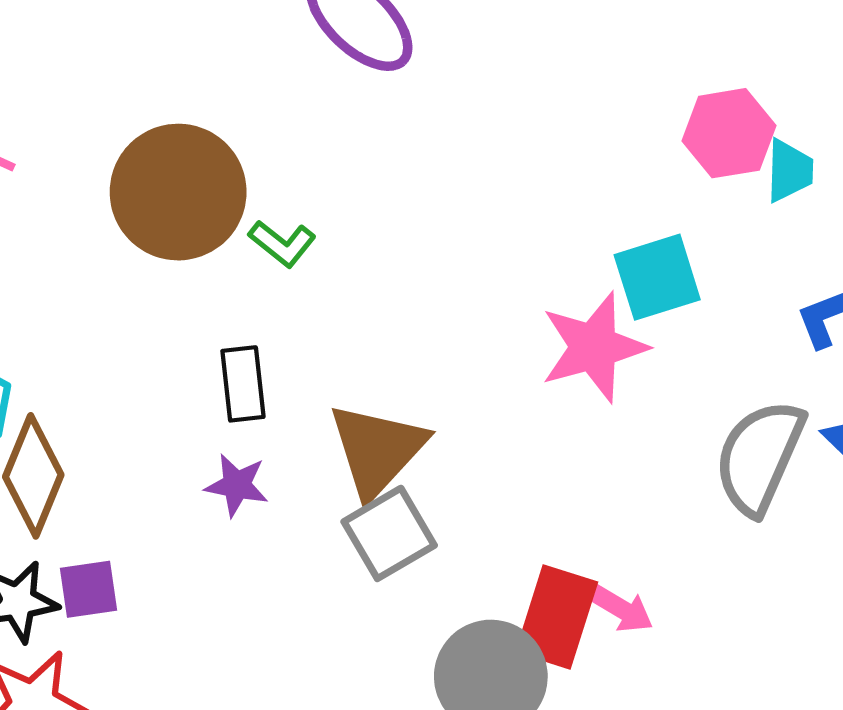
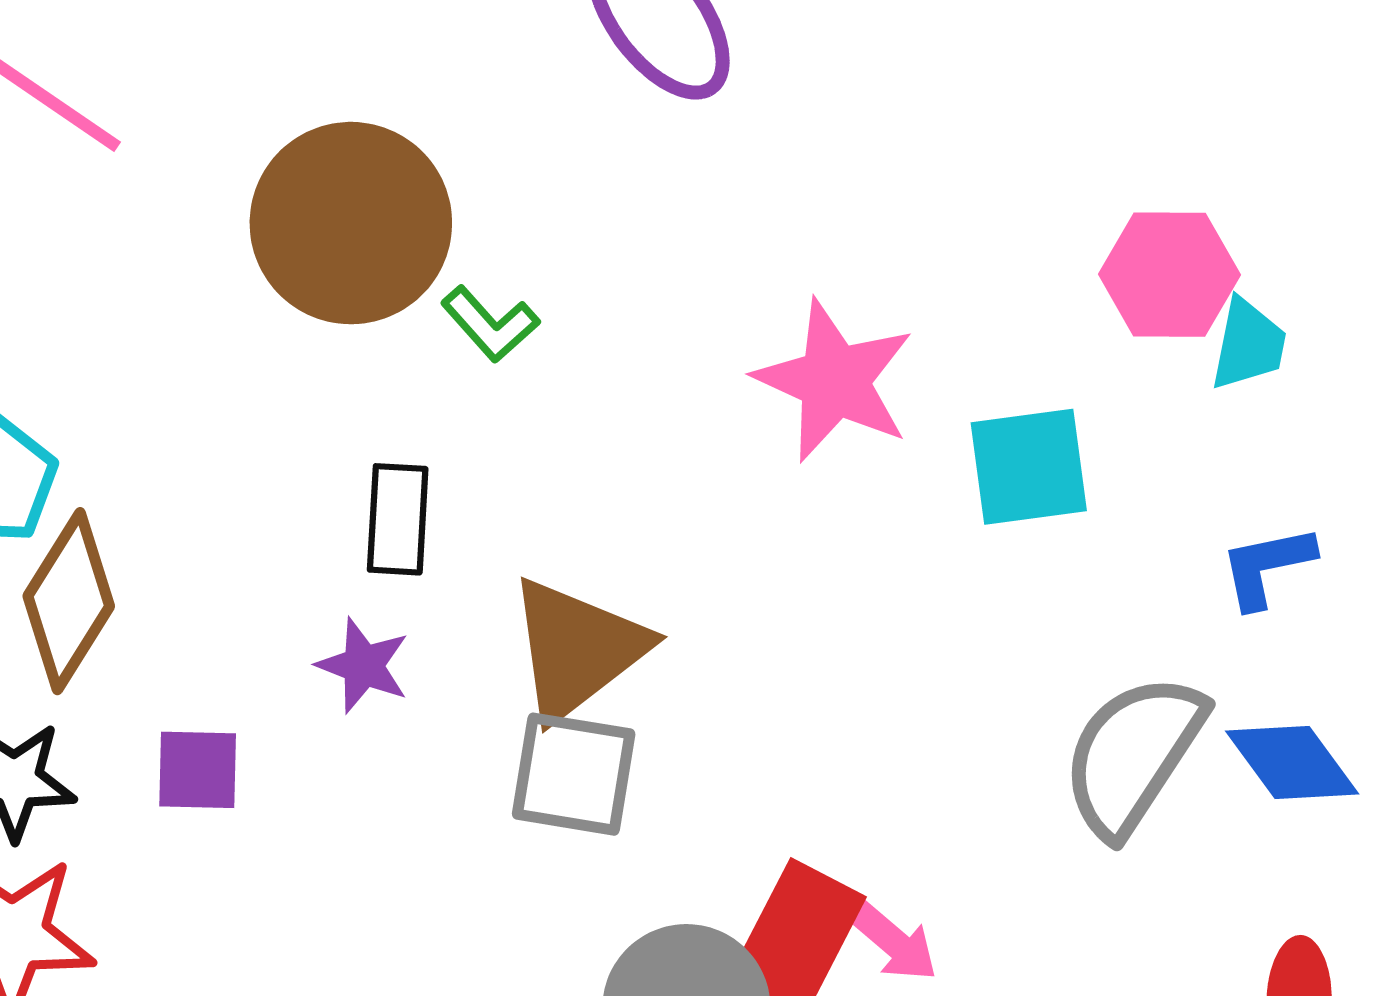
pink star: (594, 347) -> (834, 381), moved, turned 30
gray square: (389, 533) -> (574, 774), turned 30
purple square: (89, 589) -> (198, 770), moved

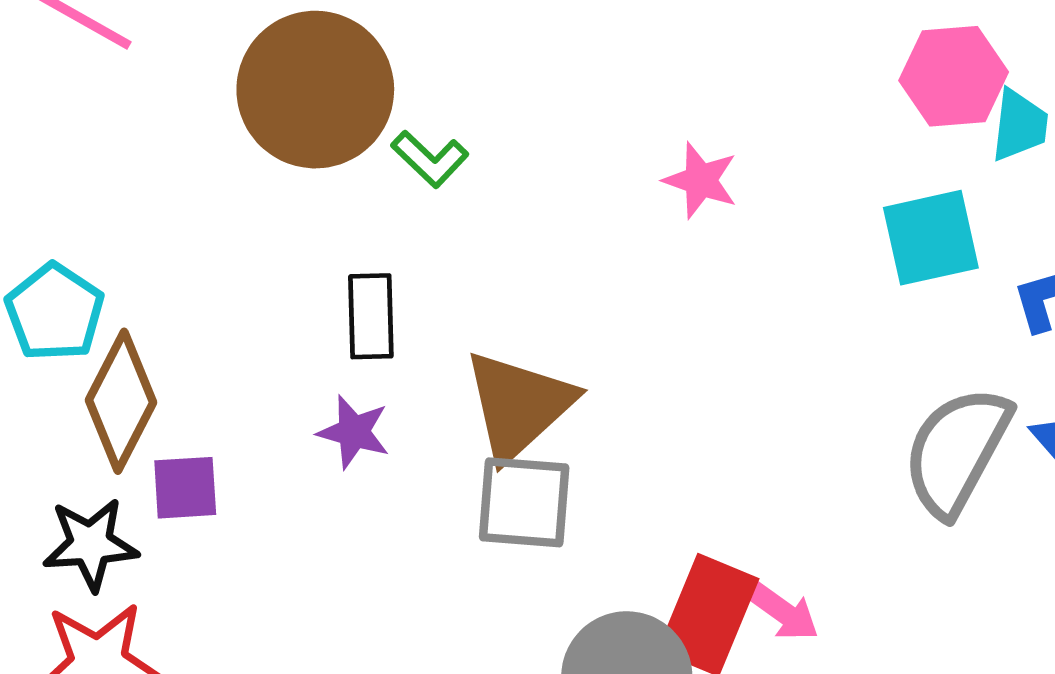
pink star: (834, 381) -> (701, 180), size x0.6
cyan square: (1029, 467) -> (931, 238), moved
purple square: (198, 770) -> (185, 488), moved

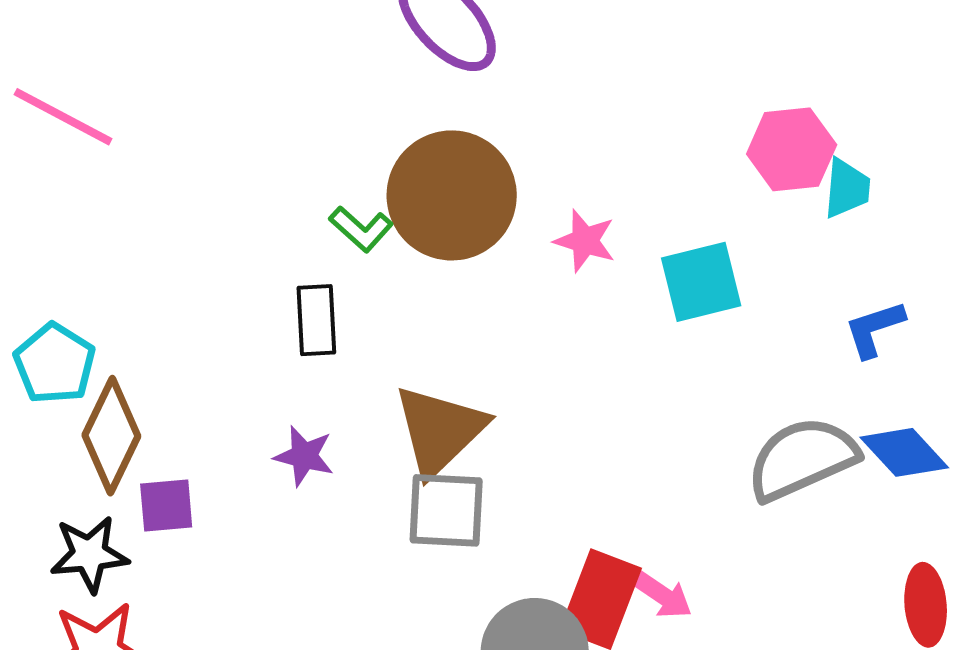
brown circle: (315, 90) -> (452, 195), moved
cyan square: (931, 238) -> (701, 282), moved
black rectangle: (371, 316) -> (316, 320), moved
gray semicircle: (957, 451) -> (802, 459), turned 39

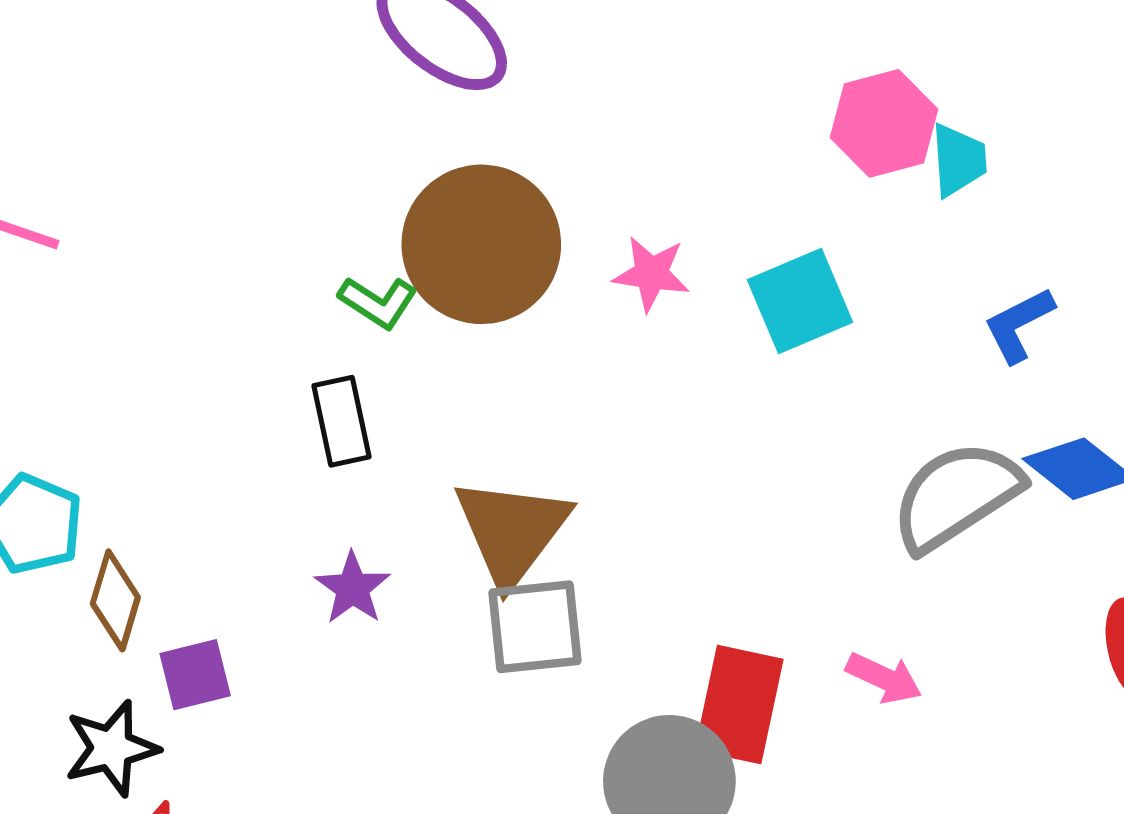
brown diamond: (111, 436) -> (115, 600), size x0.7
purple star: (304, 456) -> (353, 588), turned 30
pink arrow: (663, 595) -> (884, 678), moved

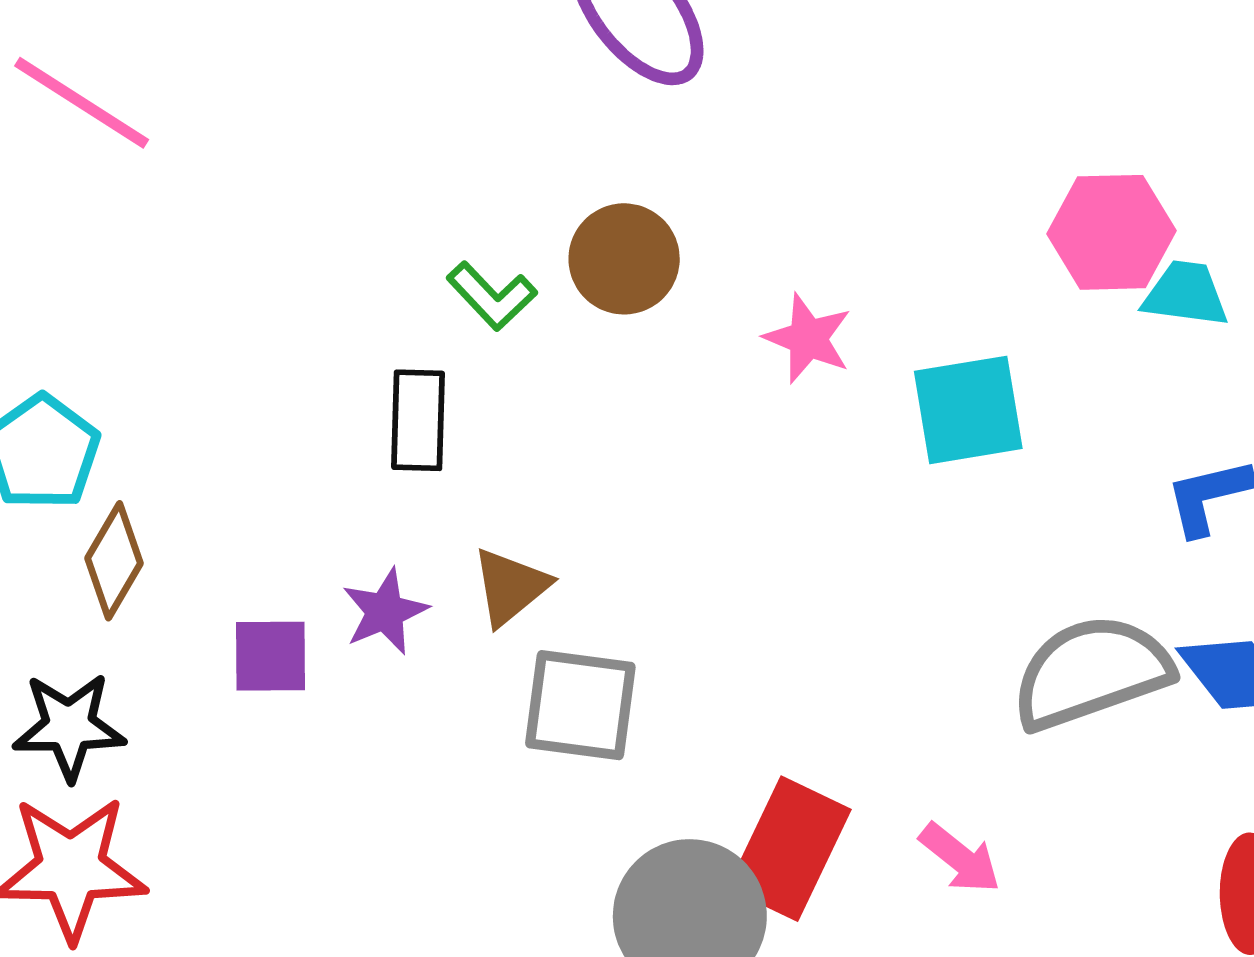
cyan trapezoid: (958, 160) -> (1186, 294), turned -92
brown circle: (481, 244) -> (624, 259), size x0.6
brown triangle: (512, 531) -> (510, 587), moved, size x0.6
purple square: (195, 675) -> (271, 656), moved

